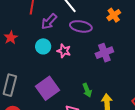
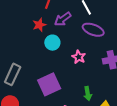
red star: (11, 38) -> (39, 25), moved
pink star: (64, 51) -> (79, 57), moved

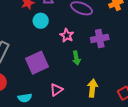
green arrow: (88, 94) -> (76, 58), moved

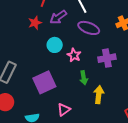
cyan circle: (41, 21) -> (55, 45), moved
yellow arrow: (93, 88) -> (99, 95), moved

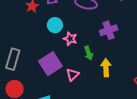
pink star: (74, 55) -> (70, 39), moved
pink triangle: (64, 110) -> (72, 75), moved

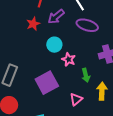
pink triangle: (72, 75) -> (76, 99), moved

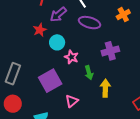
red star: (33, 24) -> (40, 30), moved
pink triangle: (76, 99) -> (72, 101), moved

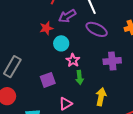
green arrow: (89, 73) -> (79, 77), moved
purple square: (50, 81) -> (48, 80), size x0.7

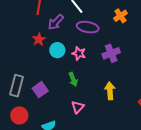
pink star: (73, 60) -> (79, 53), moved
green arrow: (79, 77) -> (73, 79), moved
purple square: (48, 80) -> (40, 90), moved

